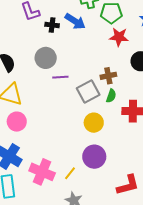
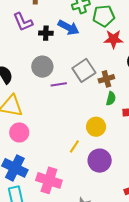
gray square: (88, 92) -> (84, 70), moved
yellow line: (70, 173) -> (74, 146), moved

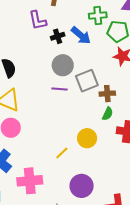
black cross: (46, 33) -> (58, 36), turned -32
gray circle: (42, 67) -> (63, 65), moved
purple circle: (100, 161) -> (82, 186), moved
pink cross: (49, 180) -> (30, 181), turned -35

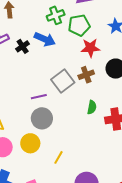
gray circle: (63, 65) -> (42, 118), moved
brown cross: (107, 94) -> (86, 75), moved
yellow circle: (87, 138) -> (30, 143), moved

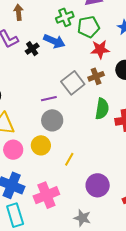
green semicircle: (92, 107) -> (102, 109), size x1.5

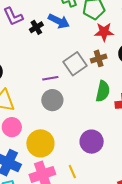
yellow circle: (41, 145) -> (40, 143), moved, size x1.4
yellow line: (69, 159) -> (72, 172), moved, turned -56
purple circle: (98, 185) -> (92, 142), moved

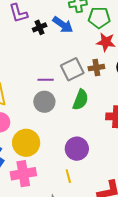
green semicircle: (103, 91) -> (81, 100), moved
yellow line: (72, 172) -> (68, 176), moved

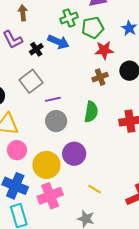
gray square: (72, 69) -> (31, 81), moved
purple circle: (77, 149) -> (74, 154), moved
yellow line: (68, 176) -> (95, 189), turned -32

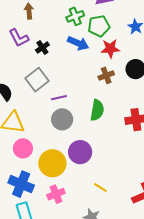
blue arrow: (58, 42) -> (78, 43), moved
pink cross: (50, 196) -> (56, 194), size x0.7

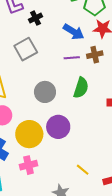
blue arrow: (78, 43) -> (74, 32), moved
purple line: (59, 98) -> (72, 58), moved
yellow line: (100, 188) -> (83, 170), moved

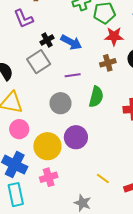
black cross: (35, 18) -> (47, 40), moved
blue arrow: (74, 32) -> (71, 42), moved
purple line: (72, 58) -> (73, 75), moved

